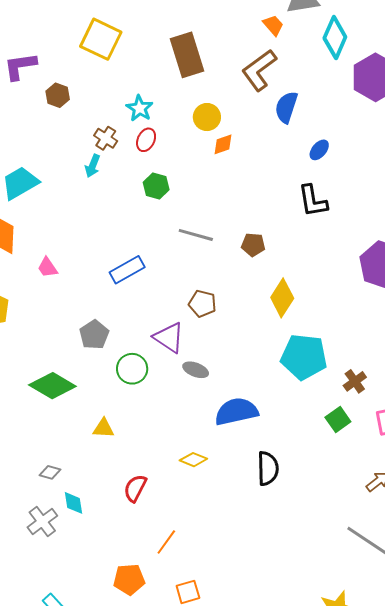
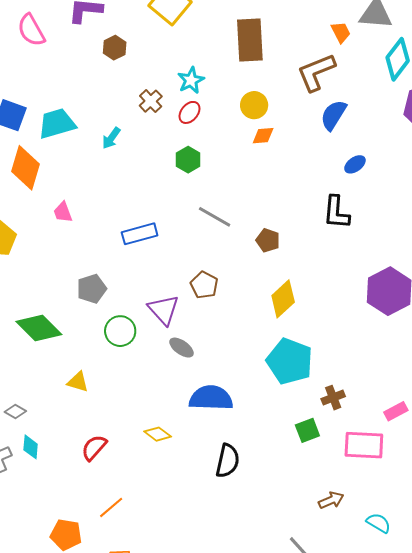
cyan arrow: (93, 166) -> (111, 138), moved

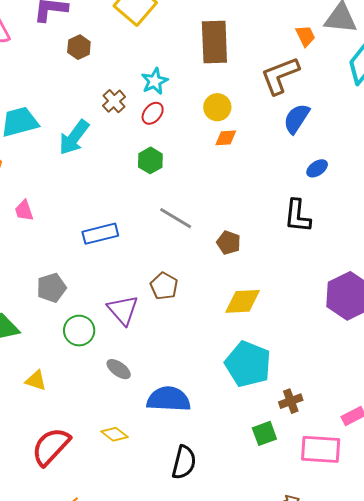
cyan arrow: (111, 138) -> (74, 137), size x1.6
yellow diamond: (283, 299) -> (243, 301), turned 39
gray ellipse: (182, 348) -> (119, 369), moved
red semicircle: (94, 448) -> (51, 447), size x1.5

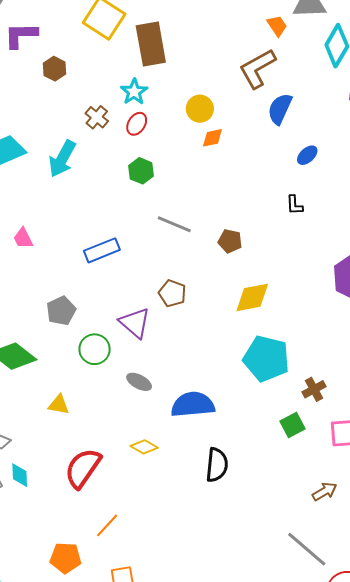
brown rectangle: (214, 42) -> (151, 44), moved
black L-shape: (297, 216) -> (295, 205), size x0.6

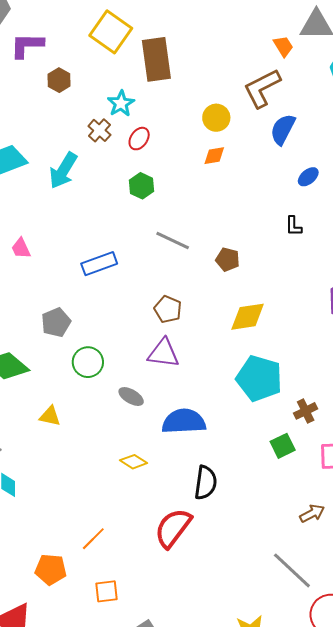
cyan star: (134, 92) -> (121, 104), moved
yellow circle: (200, 109) -> (216, 118), moved
purple triangle: (135, 323) -> (163, 353), moved, turned -36
red semicircle: (83, 468) -> (173, 528), moved

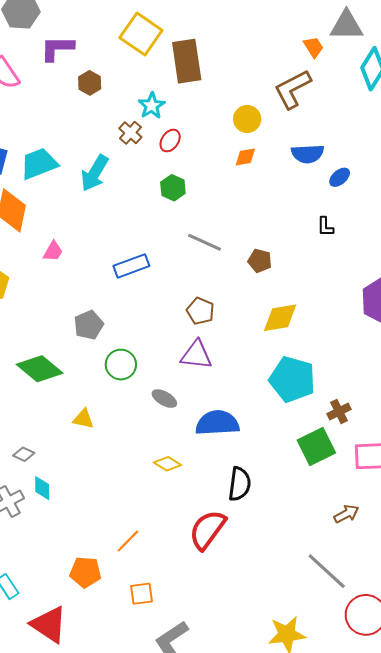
blue semicircle: (283, 129) -> (308, 154), moved, turned -120
pink trapezoid: (21, 248) -> (53, 251), turned -125
green square: (283, 446) -> (316, 446), size x1.5

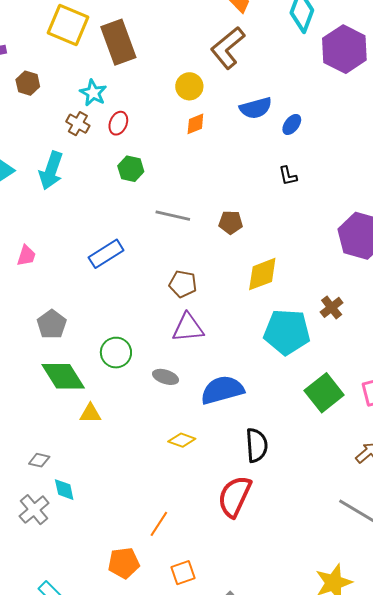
gray pentagon: (89, 325) -> (52, 324), moved
green diamond: (40, 369) -> (63, 376), moved, turned 30
brown cross: (339, 411) -> (332, 307), moved

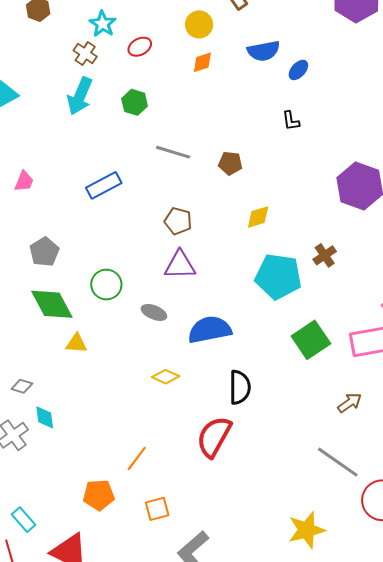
red ellipse: (118, 123) -> (140, 47), moved, turned 35
cyan arrow: (51, 171) -> (80, 96), moved
yellow diamond: (262, 274) -> (258, 217), size x0.7

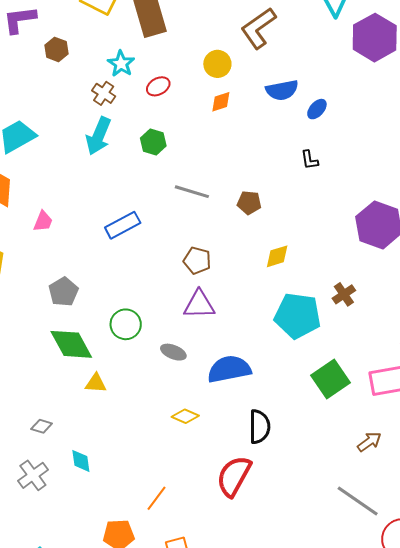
cyan diamond: (45, 417) -> (81, 461), moved

